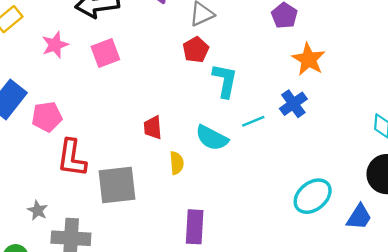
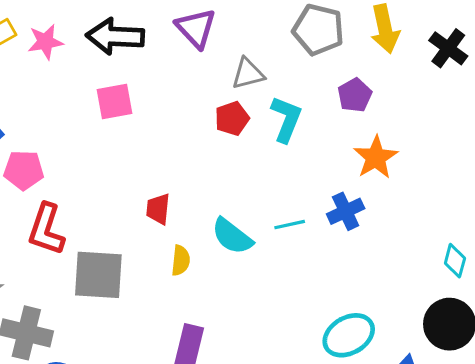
pink star: (55, 45) -> (45, 42), moved
cyan L-shape: (225, 81) -> (286, 119), moved

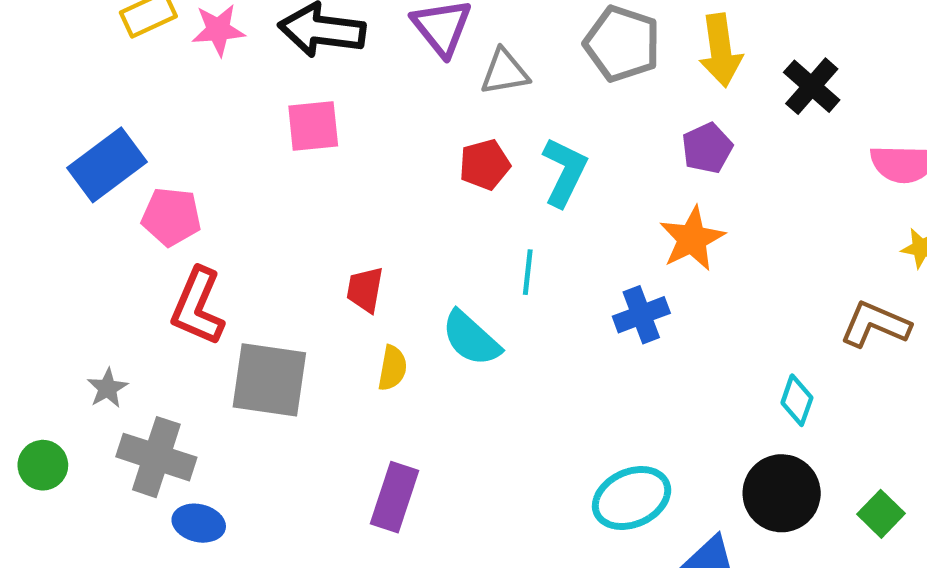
gray triangle: (248, 74) -> (505, 72), moved
purple pentagon: (355, 95) -> (707, 148), moved
cyan line: (290, 225) -> (528, 272), moved, turned -76

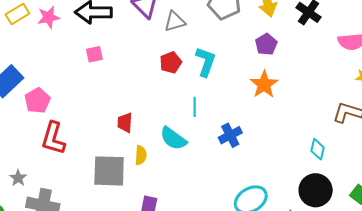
pink square: (313, 126) -> (94, 54), size x0.7
pink pentagon: (171, 217) -> (37, 101), turned -30
blue cross: (641, 315) -> (230, 135), moved
gray square: (269, 380) -> (109, 171), moved

